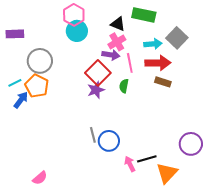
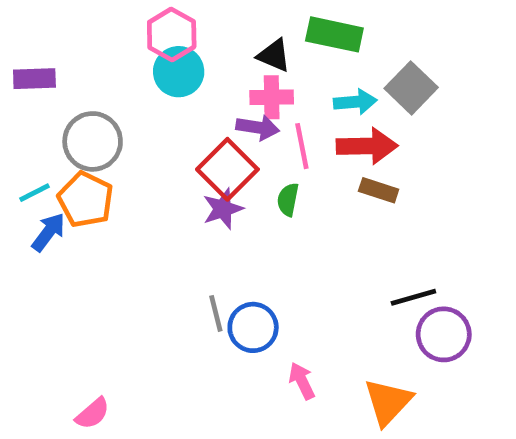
pink cross: (117, 42) -> (272, 97), turned 30
black line: (147, 159) -> (413, 297), moved

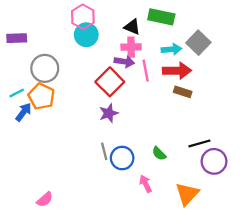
green semicircle: (288, 200) -> (159, 154), moved, turned -56
purple star: (223, 209) -> (109, 113), moved

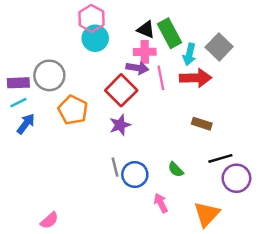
green rectangle: (161, 17) -> (170, 33), moved, turned 50
purple rectangle: (17, 38) -> (18, 83), moved
cyan arrow: (171, 49) -> (189, 54), turned 108
brown rectangle: (183, 92) -> (202, 124), moved
orange pentagon: (41, 96) -> (73, 110), moved

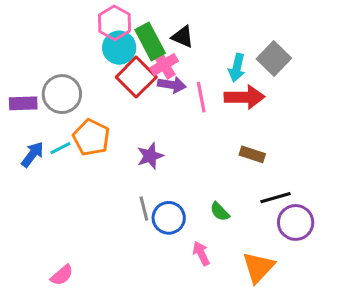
green rectangle: (170, 33) -> (150, 41), moved
pink cross: (145, 52) -> (164, 65), moved, turned -30
red square: (121, 90) -> (136, 77), moved
cyan line: (18, 103) -> (60, 148), moved

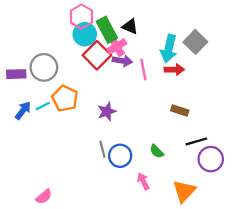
cyan arrow: (237, 68) -> (169, 49), size x1.4
red arrow: (245, 97) -> (174, 70), size x0.7

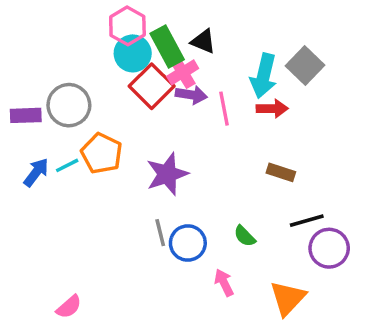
purple star: (107, 112) -> (167, 174), size x1.4

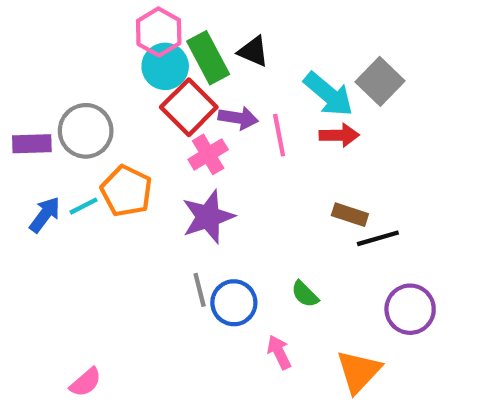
pink cross: (183, 72) -> (208, 154), moved
cyan arrow: (264, 76) -> (328, 94), turned -63
black line: (307, 221) -> (378, 238), moved

